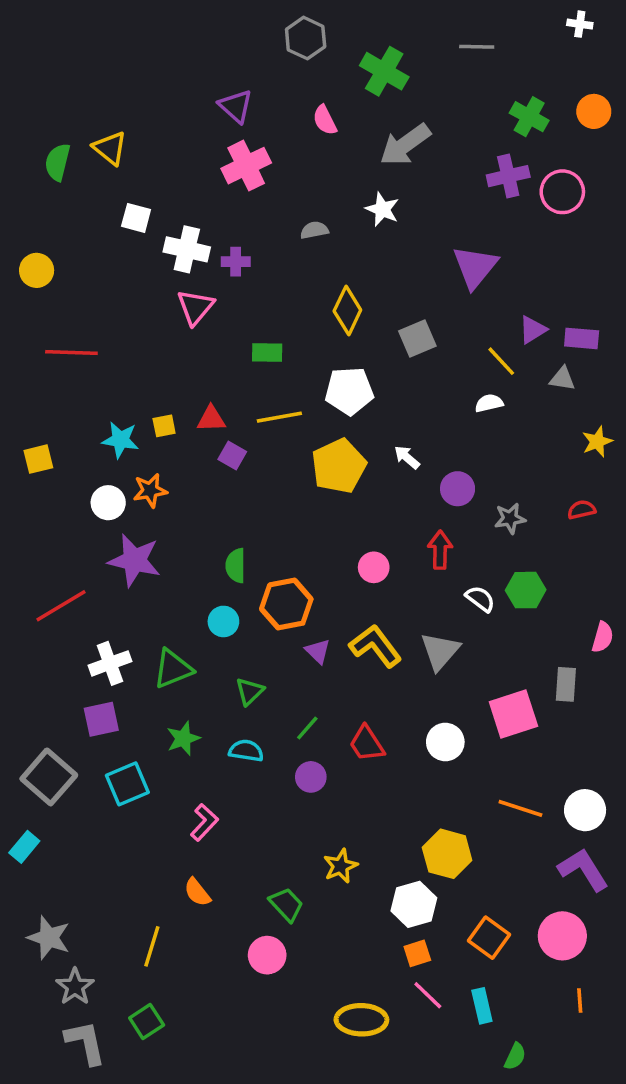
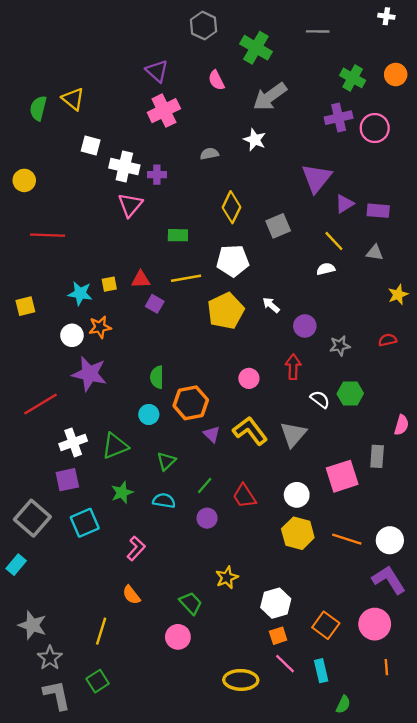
purple triangle: (533, 330) -> (344, 204), moved
purple rectangle: (582, 338) -> (378, 211), moved
yellow hexagon: (447, 854) -> (298, 533), moved

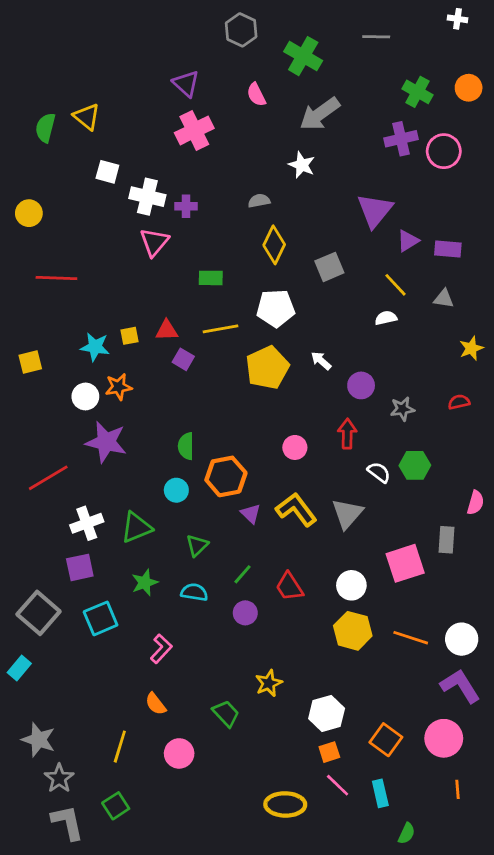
gray semicircle: (209, 154) -> (259, 201), moved
pink circle: (178, 637) -> (179, 753), moved

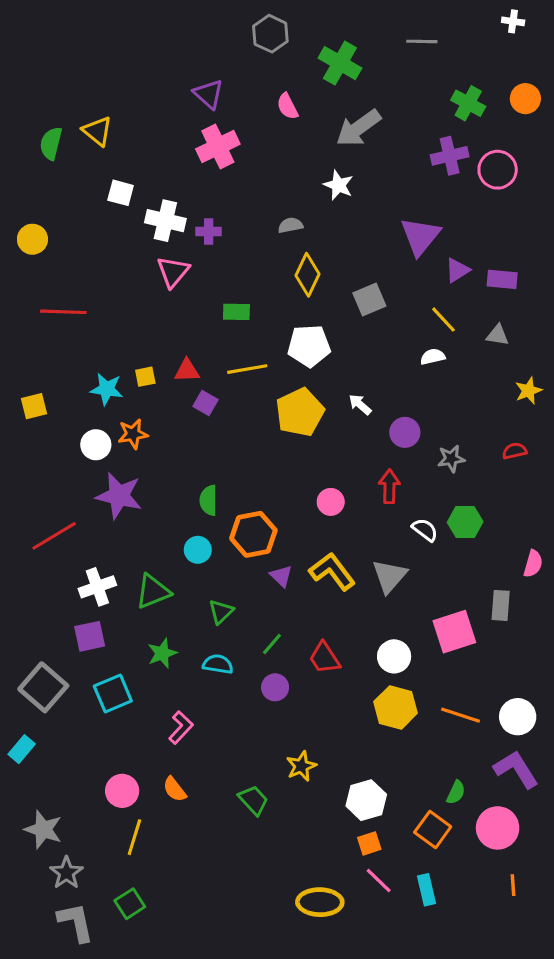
pink circle: (179, 753) -> (122, 791), moved
green semicircle: (407, 833) -> (456, 792), moved

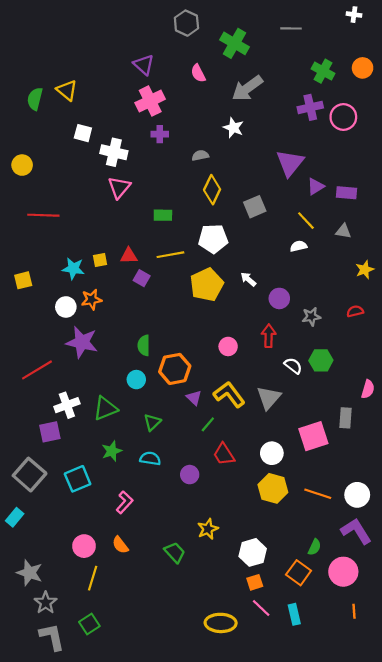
purple cross: (209, 231) -> (160, 134), moved
purple square: (90, 636) -> (50, 432), moved
green line: (272, 644) -> (208, 424), moved

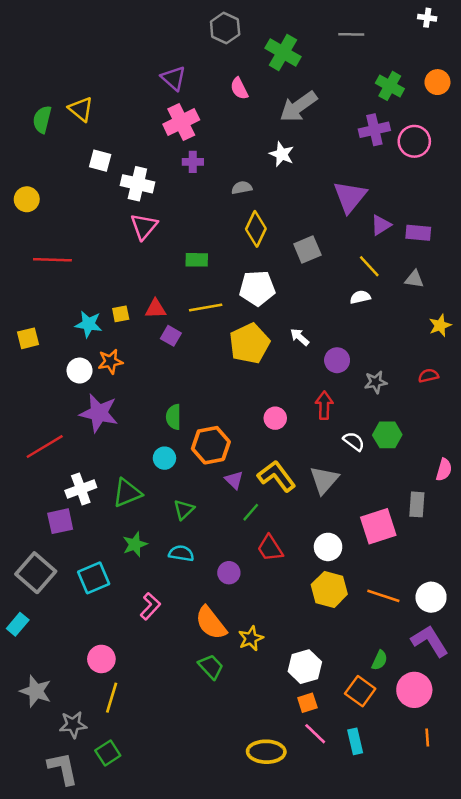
orange semicircle: (120, 545) -> (211, 623), moved, size x1.6
gray star: (46, 603) -> (73, 725), moved, turned 30

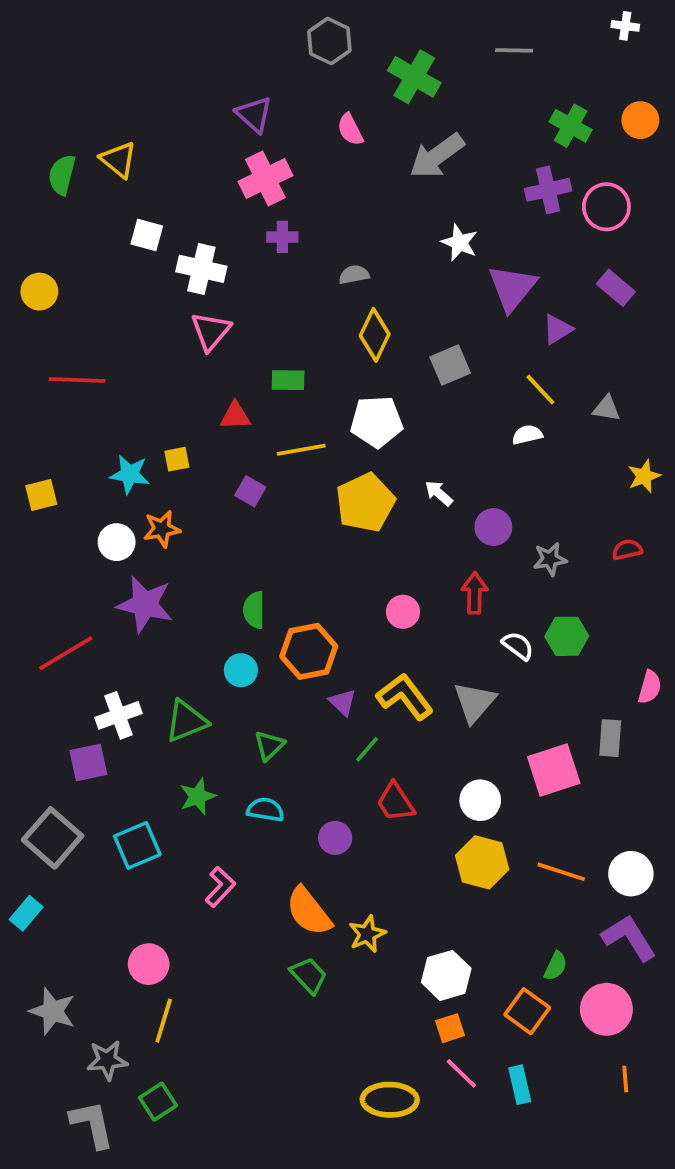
white star: (282, 154) -> (459, 243), moved
purple rectangle: (418, 233) -> (616, 288), moved, turned 35
red triangle: (155, 309) -> (235, 416), moved

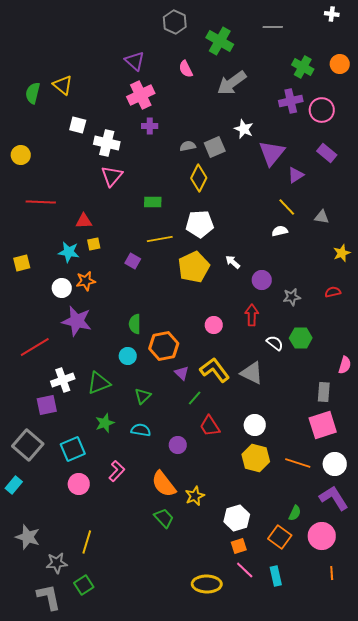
gray square: (450, 365) -> (215, 147), moved
red triangle: (235, 416) -> (84, 221), moved
gray triangle: (475, 702) -> (252, 373), turned -45
pink square: (554, 770) -> (323, 425), moved
pink circle: (149, 964) -> (79, 484), moved

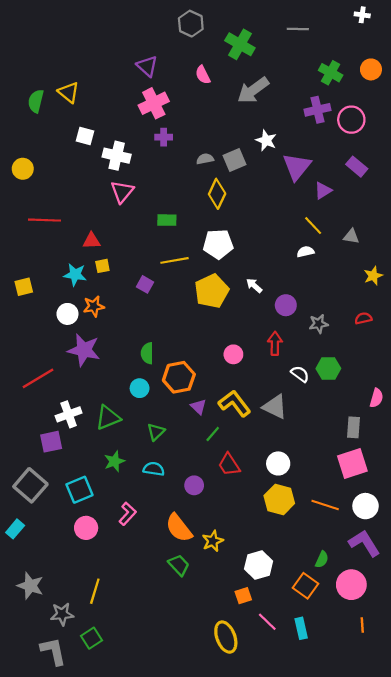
orange square: (239, 546) -> (243, 596), moved
yellow ellipse: (207, 584) -> (226, 637), turned 68

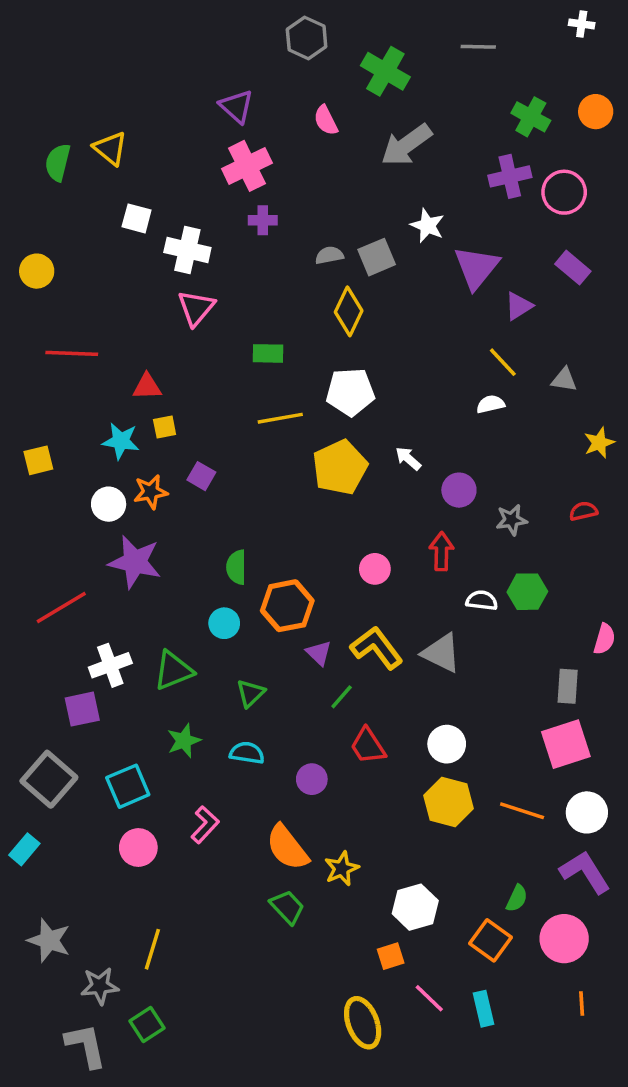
purple square: (145, 284) -> (201, 476), moved
white semicircle: (300, 374) -> (482, 600), turned -30

